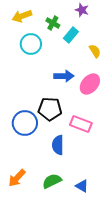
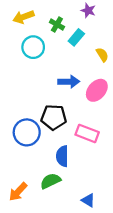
green semicircle: (52, 181) -> (50, 181), moved

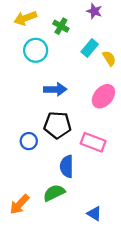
cyan rectangle: (76, 37) -> (90, 48), moved
blue arrow: (69, 82) -> (55, 89), moved
blue circle: (27, 132) -> (29, 141), size x0.6

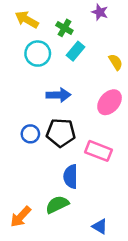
yellow arrow: (25, 18) -> (27, 19), turned 50
cyan rectangle: (90, 48) -> (75, 51), moved
blue circle: (29, 141) -> (30, 134), moved

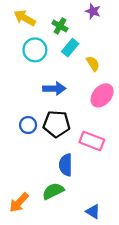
yellow semicircle: (116, 62) -> (93, 64), moved

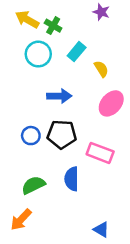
green cross: (60, 26) -> (53, 26), moved
green semicircle: (53, 191) -> (33, 185), moved

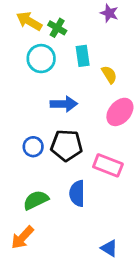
cyan rectangle: (77, 52) -> (83, 56), turned -48

